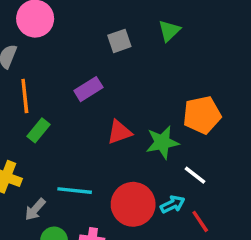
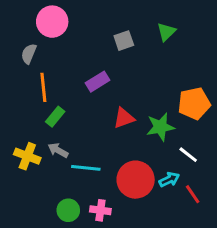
gray arrow: (35, 209) -> (58, 150), moved, turned 78

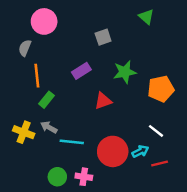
green triangle: (166, 32) -> (146, 17), moved, turned -35
green star: (160, 127) -> (125, 72), moved
red line: (193, 194) -> (160, 163), turned -70

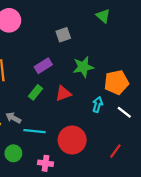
green rectangle: (46, 100) -> (36, 92), moved
white line: (156, 131) -> (124, 112), moved
cyan arrow: (140, 151) -> (98, 105), moved, turned -48
red line: (160, 163) -> (115, 151), turned -40
green circle: (57, 177) -> (13, 153), moved

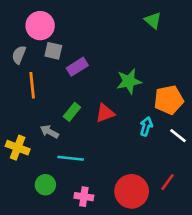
gray square: (63, 35) -> (53, 51), moved, turned 32
purple rectangle: (43, 66) -> (77, 67), moved
gray arrow: (13, 118) -> (49, 132), moved
red circle: (72, 140) -> (132, 191), moved

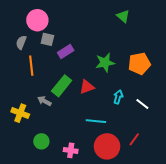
orange pentagon: (169, 100) -> (139, 64), moved
green rectangle: (72, 112) -> (62, 86), size x1.5
cyan line: (71, 158) -> (96, 121), moved

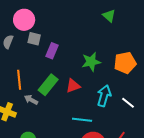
purple rectangle: (66, 51) -> (52, 51), turned -35
orange line: (31, 66) -> (19, 80), moved
cyan arrow: (118, 97) -> (104, 96), size x1.5

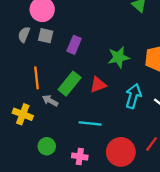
gray square: (34, 39) -> (46, 36), moved
cyan line: (82, 120) -> (90, 123), moved

